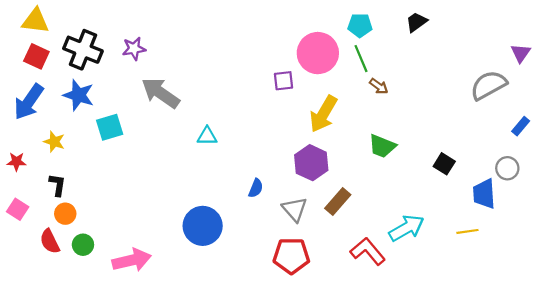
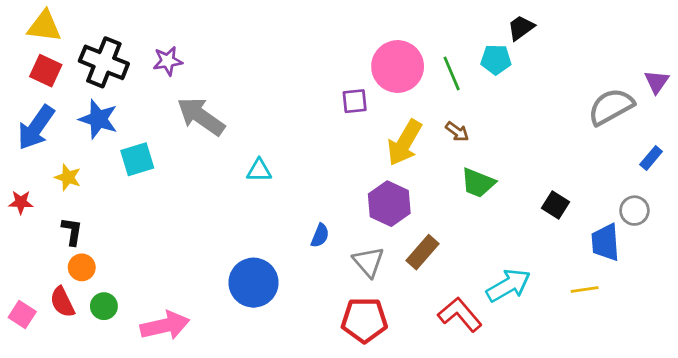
cyan pentagon: (360, 25) -> (496, 60), moved
purple triangle: (521, 53) -> (657, 82), moved
brown arrow: (379, 86) -> (457, 132), moved
pink square: (18, 209) -> (22, 314), moved

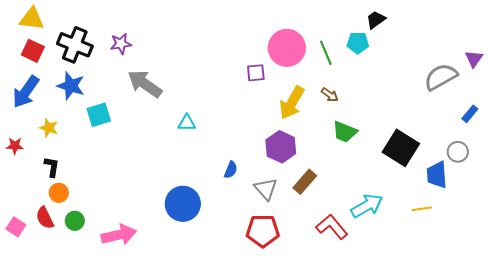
black square: (556, 205) -> (401, 148), size x1.8

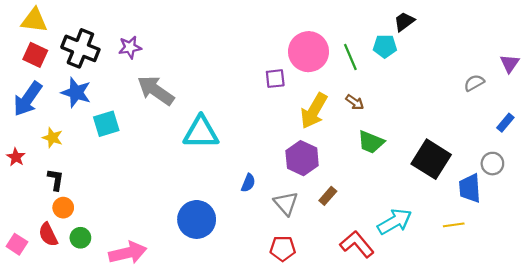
gray semicircle: (441, 77) -> (474, 83), size x0.6
cyan triangle: (187, 123) -> (201, 132), size x1.8
red star: (15, 146) -> (16, 157), turned 30
brown rectangle: (305, 182) -> (328, 196), size x0.7
red pentagon: (263, 231) -> (283, 249), size x0.7

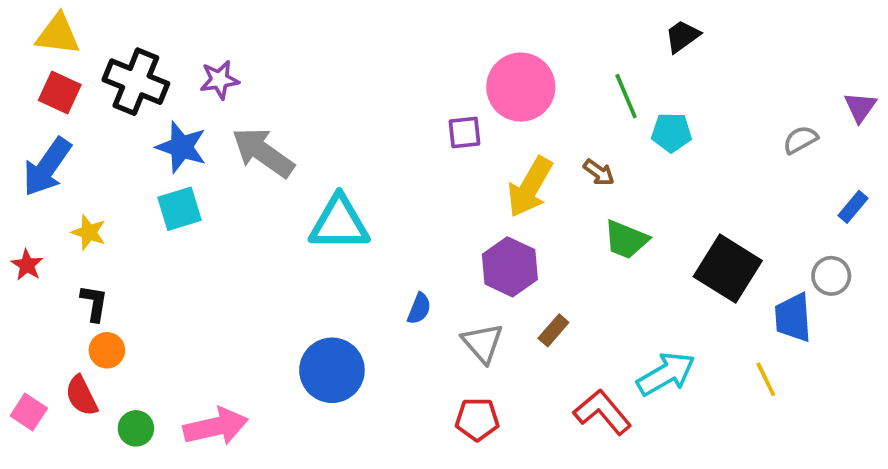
cyan pentagon: (385, 46) -> (671, 132), moved
green line: (350, 57) -> (626, 96), moved
blue star: (76, 93) -> (181, 147), moved
yellow line: (454, 225) -> (766, 379), turned 72
green circle: (80, 238) -> (136, 428), moved

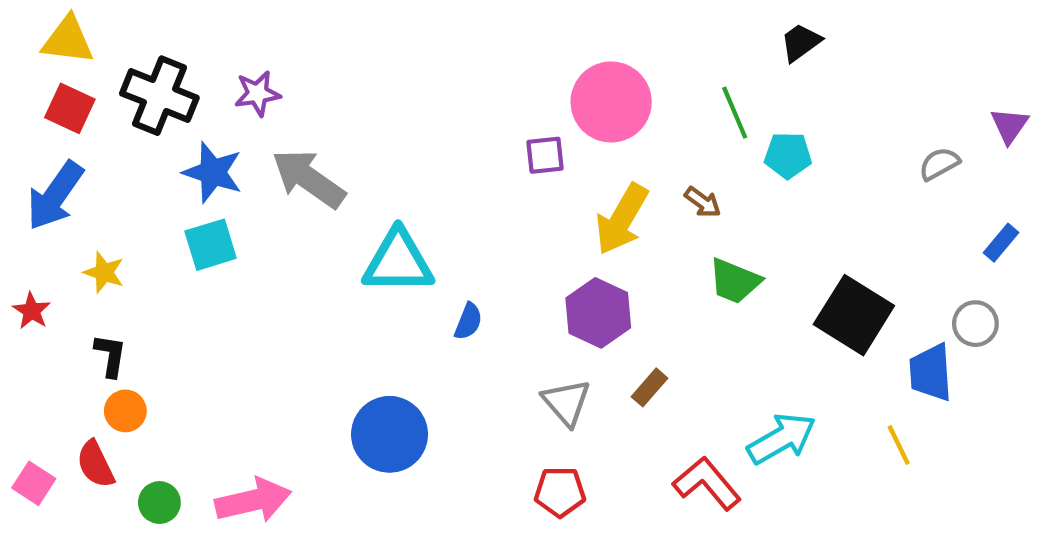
blue semicircle: (419, 309) -> (468, 321), moved

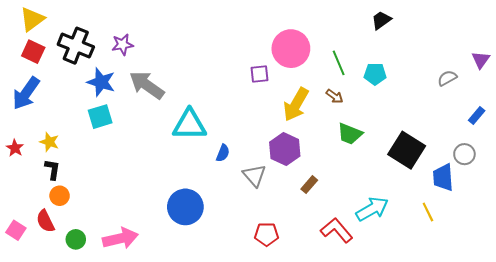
yellow triangle: (68, 40) -> (32, 19), turned -44
green line: (735, 113) -> (339, 63), moved
yellow star: (104, 272) -> (49, 142), moved
gray triangle: (566, 402) -> (254, 175), moved

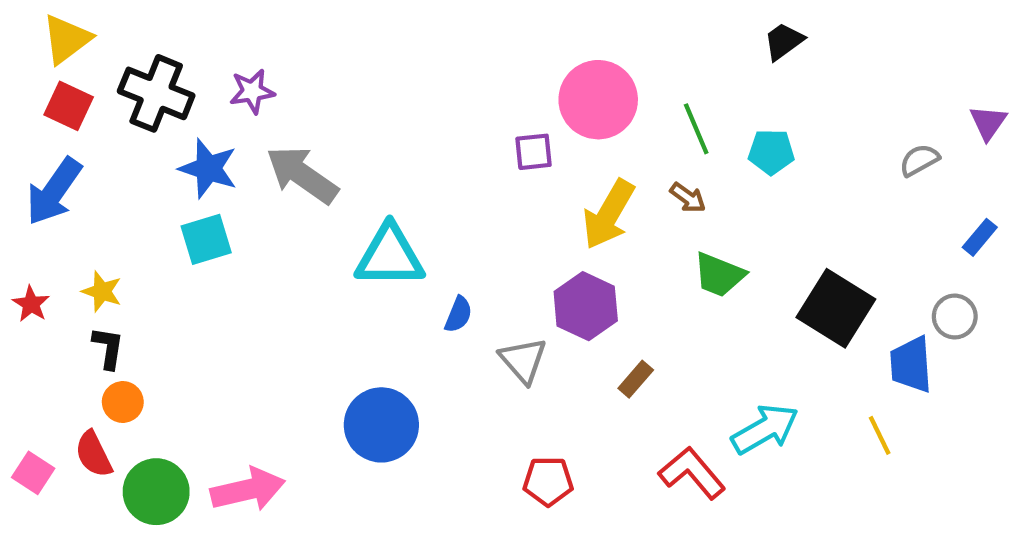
green circle: (76, 239) -> (156, 492), size x1.6

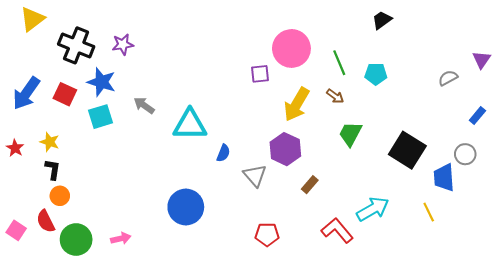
red square: (69, 106) -> (65, 94), moved
gray arrow: (302, 175) -> (144, 105), moved, size x0.6
green trapezoid: (719, 275) -> (350, 134), turned 96
pink arrow: (248, 490) -> (121, 238), size x0.6

